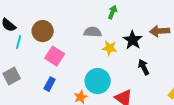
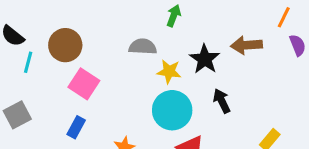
cyan circle: (98, 81) -> (172, 110), moved

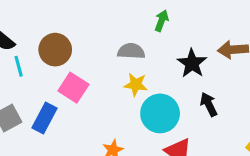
cyan line: (28, 62) -> (19, 66), turned -30
yellow star: (169, 71) -> (136, 85), moved
blue rectangle: (76, 127) -> (45, 118), moved, size x1.4

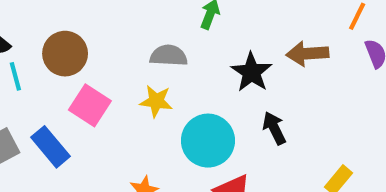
yellow star: (136, 85) -> (156, 101), moved
blue rectangle: (45, 118) -> (51, 147), turned -68

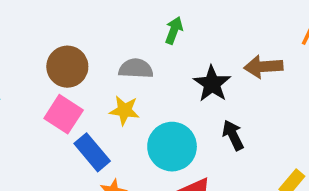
brown circle: (65, 54) -> (67, 67), moved
blue rectangle: (51, 147) -> (92, 152), moved

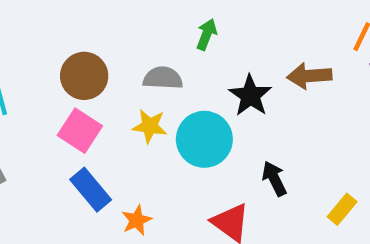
black arrow: (233, 135) -> (274, 179), moved
cyan circle: (172, 147) -> (204, 139), moved
blue rectangle: (92, 152) -> (91, 190), moved

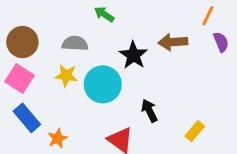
green arrow: (207, 34) -> (104, 14), turned -78

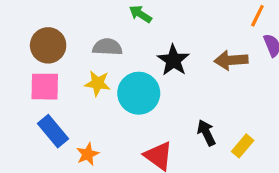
brown arrow: (173, 42) -> (231, 60), moved
pink square: (20, 79) -> (45, 87), turned -32
black arrow: (149, 111) -> (206, 133), moved

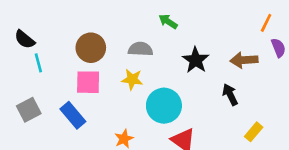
cyan circle: (139, 93) -> (164, 106), moved
blue rectangle: (53, 131) -> (73, 115), moved
black arrow: (206, 133) -> (230, 95), moved

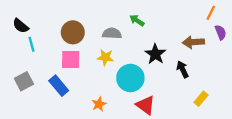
green arrow: (168, 21) -> (137, 20), moved
black star: (196, 60) -> (155, 54), moved

